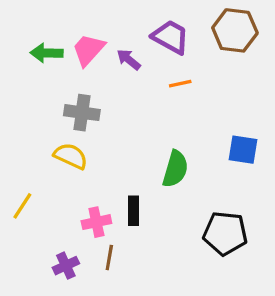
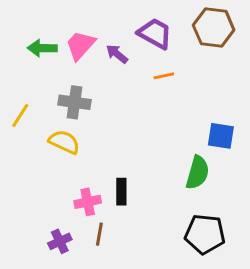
green semicircle: (175, 169) -> (197, 173), moved
yellow line: (22, 206) -> (20, 115), moved
black pentagon: (225, 233) -> (205, 234), moved

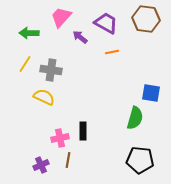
pink trapezoid: (80, 45) -> (61, 17), moved
yellow line: (20, 115) -> (25, 64), moved

